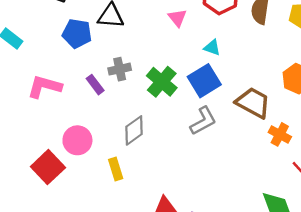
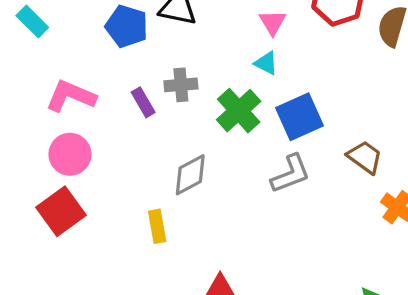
cyan triangle: (212, 48) -> (266, 63), moved
brown trapezoid: (253, 103) -> (365, 157), size x0.7
pink circle: (77, 140) -> (70, 154), moved

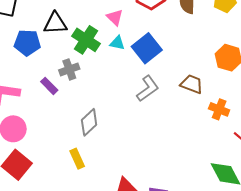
green cross: (239, 111) -> (86, 40), moved
blue square: (299, 117) -> (147, 48), moved
gray L-shape: (291, 174) -> (148, 89), moved

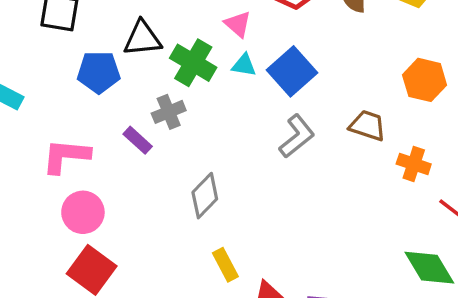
yellow rectangle: (77, 159) -> (225, 265), moved

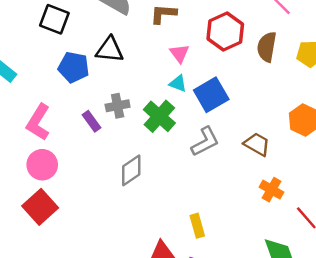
green cross: (193, 63) -> (159, 116), moved
pink L-shape: (66, 156) -> (38, 122), turned -75
orange cross: (414, 164) -> (272, 190), moved
yellow rectangle: (225, 265) -> (197, 226), moved

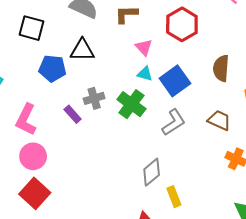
brown semicircle: (267, 47) -> (221, 68), moved
gray diamond: (131, 170) -> (152, 172), moved

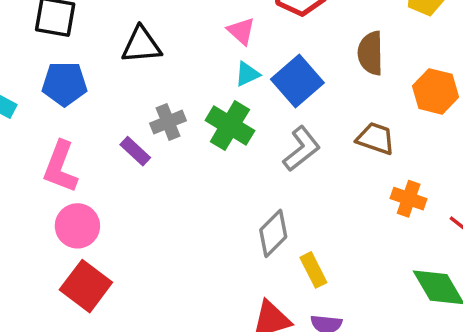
blue pentagon: (52, 68) -> (64, 84), moved
cyan triangle: (145, 74) -> (247, 74), turned -35

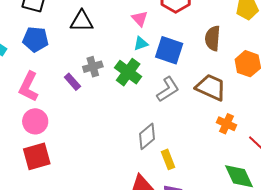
blue square: (297, 81) -> (169, 50), turned -36
brown trapezoid: (376, 138) -> (211, 87), size x1.4
red square: (86, 286) -> (37, 156), turned 32

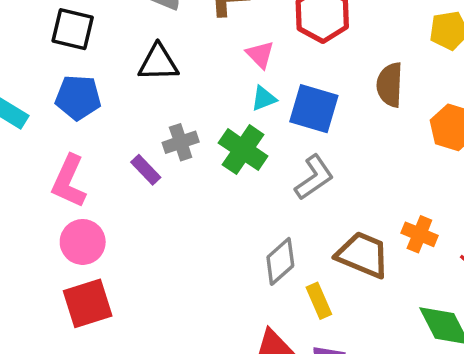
brown trapezoid: (211, 87) -> (363, 255), moved

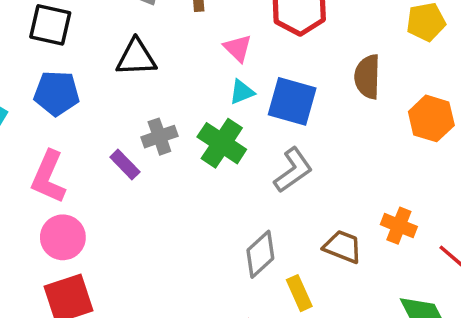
brown trapezoid: (363, 255) -> (343, 247), size x0.7

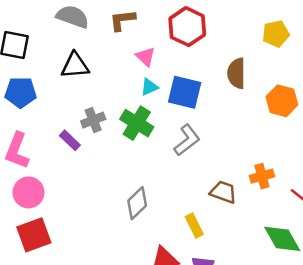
orange cross: (399, 226) -> (262, 176), turned -35
gray diamond: (260, 254) -> (137, 203), moved

